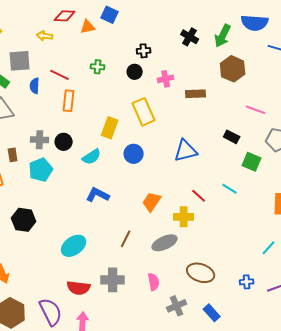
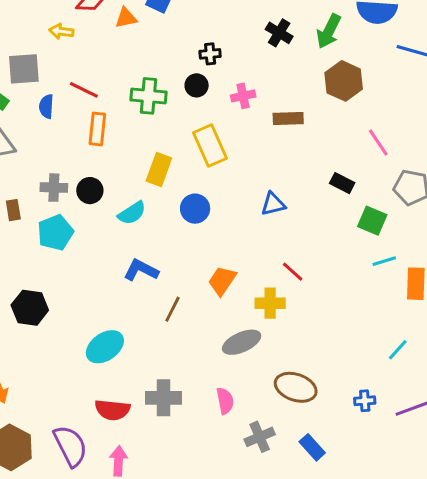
green cross: (98, 67) -> (148, 96), moved, size x1.6
pink line: (256, 110) -> (378, 142), turned 36
blue triangle: (186, 151) -> (273, 204), size x0.7
cyan line: (230, 189) -> (384, 261), moved, turned -49
brown line: (126, 239) -> (173, 309), moved

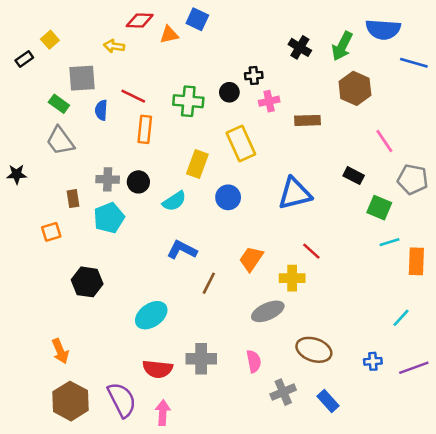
black cross: (210, 54) -> (254, 76), moved
blue triangle: (273, 204) -> (295, 193), size x1.6

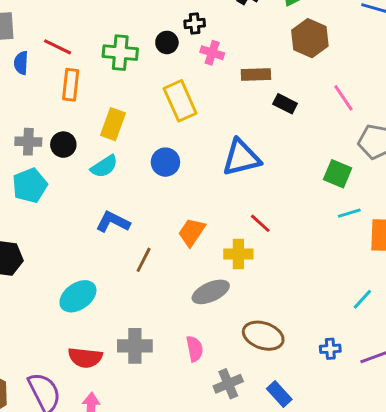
pink cross: (269, 101) -> (212, 53), turned 30
yellow rectangle: (197, 164) -> (113, 124), moved
black rectangle: (354, 176) -> (285, 104), moved

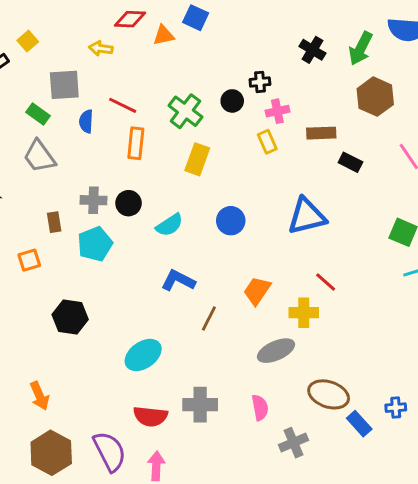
green cross: (120, 53) -> (185, 111), turned 32
pink cross: (212, 53) -> (277, 111), turned -30
yellow rectangle: (180, 101) -> (267, 142), moved, size x0.6
yellow rectangle: (113, 124) -> (197, 159), moved
blue rectangle: (279, 394) -> (359, 424), moved

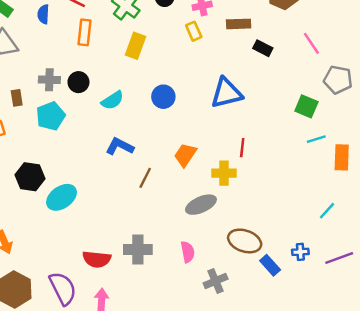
red line: (326, 282) -> (242, 148), turned 54
cyan ellipse: (143, 355) -> (62, 197), moved

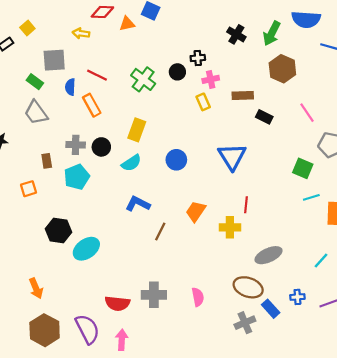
orange rectangle: (85, 32) -> (92, 105), moved, turned -35
yellow rectangle: (135, 46) -> (137, 130), moved
blue triangle: (226, 93) -> (232, 157), turned -48
gray ellipse: (201, 205) -> (268, 255), moved
gray cross: (216, 281) -> (245, 323), moved

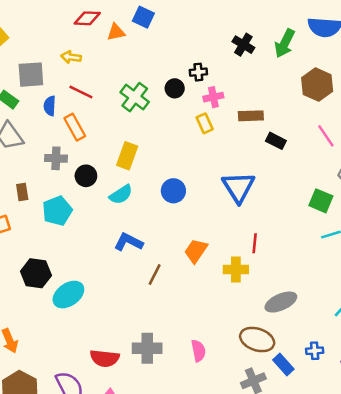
yellow arrow: (81, 33) -> (71, 57), moved
brown hexagon: (282, 69) -> (317, 85), moved
gray cross: (76, 145) -> (56, 158), moved

